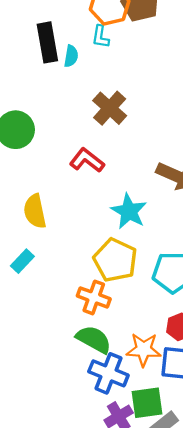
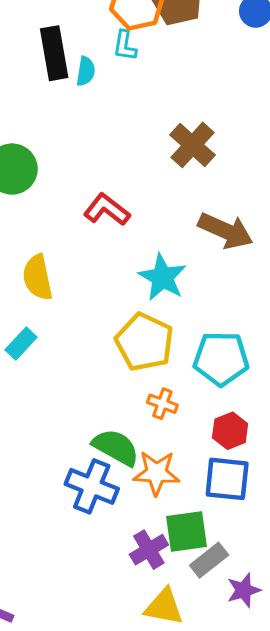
brown cross: (110, 108) -> (193, 145), moved
orange cross: (94, 297) -> (162, 404), moved, size x0.7
orange star: (144, 350) -> (156, 473), moved
blue cross: (108, 373) -> (92, 486), moved

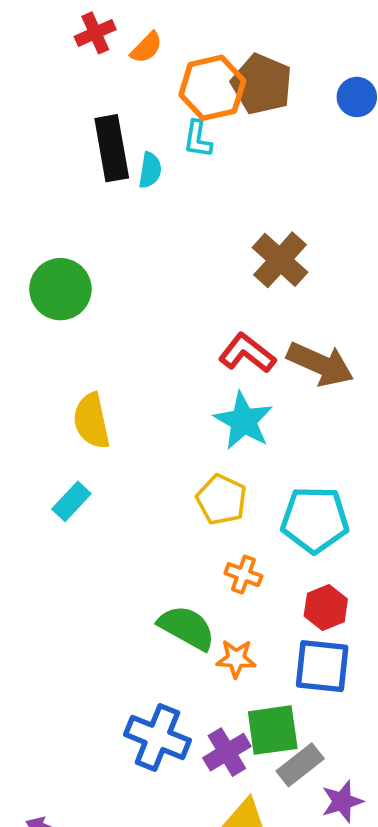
red L-shape: (107, 210) -> (247, 353), moved
yellow pentagon: (144, 342) -> (221, 500), size x0.7
orange star: (156, 473) -> (236, 659), size x0.7
blue cross: (92, 486) -> (157, 737), moved

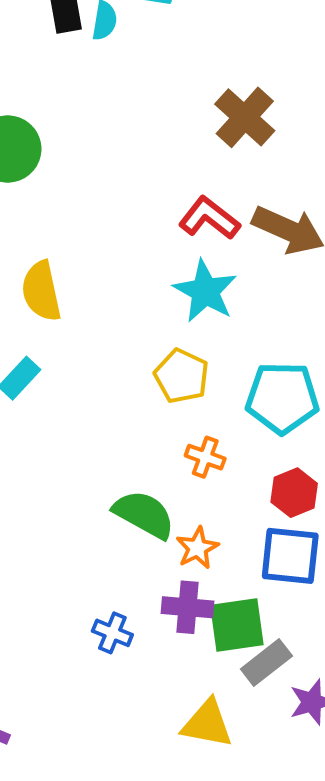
orange star: (236, 659) -> (197, 548), turned -30
blue cross: (157, 737) -> (112, 633), size x0.6
purple cross: (227, 752) -> (187, 607), moved, turned 36

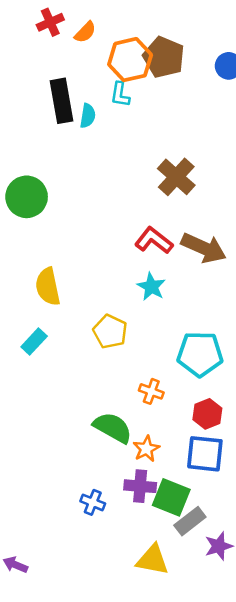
cyan star: (205, 291) -> (151, 287), size x0.7
yellow pentagon: (182, 376) -> (110, 332), moved
green square: (237, 625) -> (171, 497), turned 30

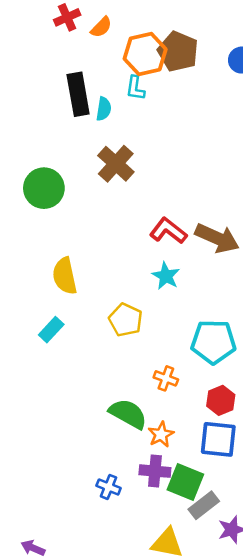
brown cross: (176, 177) -> (116, 164), moved

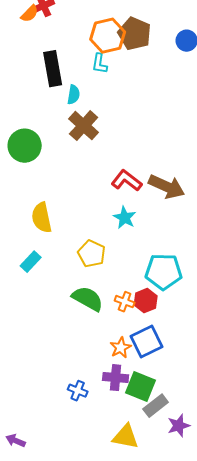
orange semicircle: (101, 27) -> (30, 14), moved
cyan semicircle: (104, 109) -> (74, 95), moved
red hexagon: (221, 400) -> (146, 301), moved
green semicircle: (128, 414) -> (88, 299), moved
blue square: (218, 439) -> (147, 342), moved, turned -32

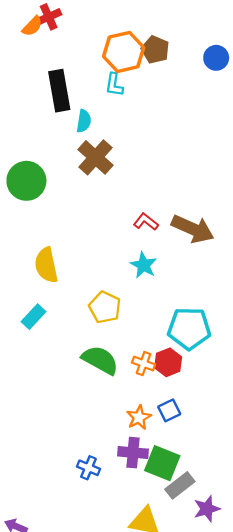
brown pentagon: (135, 34) -> (155, 50), size x0.7
red L-shape: (127, 181) -> (146, 222), size x0.7
blue square: (147, 342) -> (169, 410), size x0.6

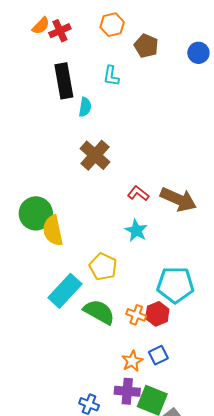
red cross: (49, 17) -> (60, 31), moved
orange hexagon: (124, 52) -> (112, 25), moved, size x0.7
brown cross: (96, 157) -> (95, 155), moved
green circle: (26, 181) -> (36, 213), moved
cyan rectangle: (33, 317) -> (65, 291), moved, size x1.6

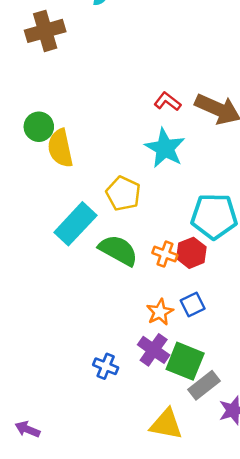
brown cross: (95, 155) -> (45, 31), moved, turned 32
green circle: (36, 213) -> (39, 127), size x0.7
cyan star: (136, 231) -> (165, 148), size x1.4
purple cross: (127, 391) -> (154, 350), turned 30

